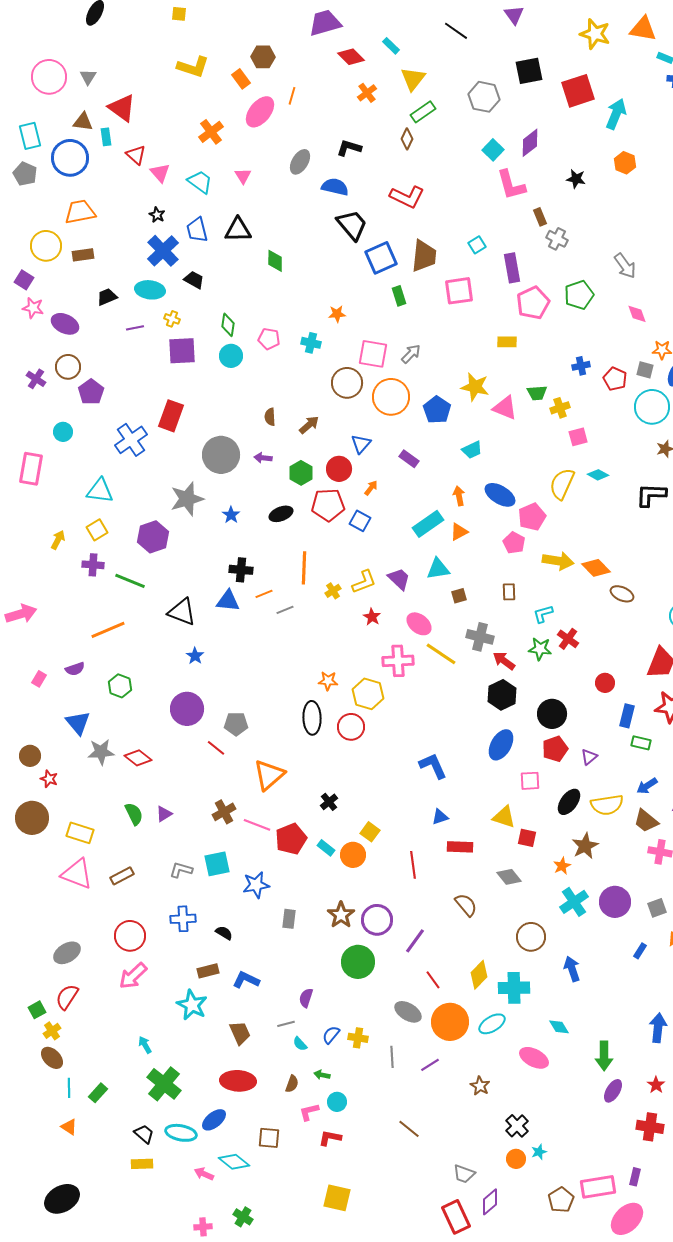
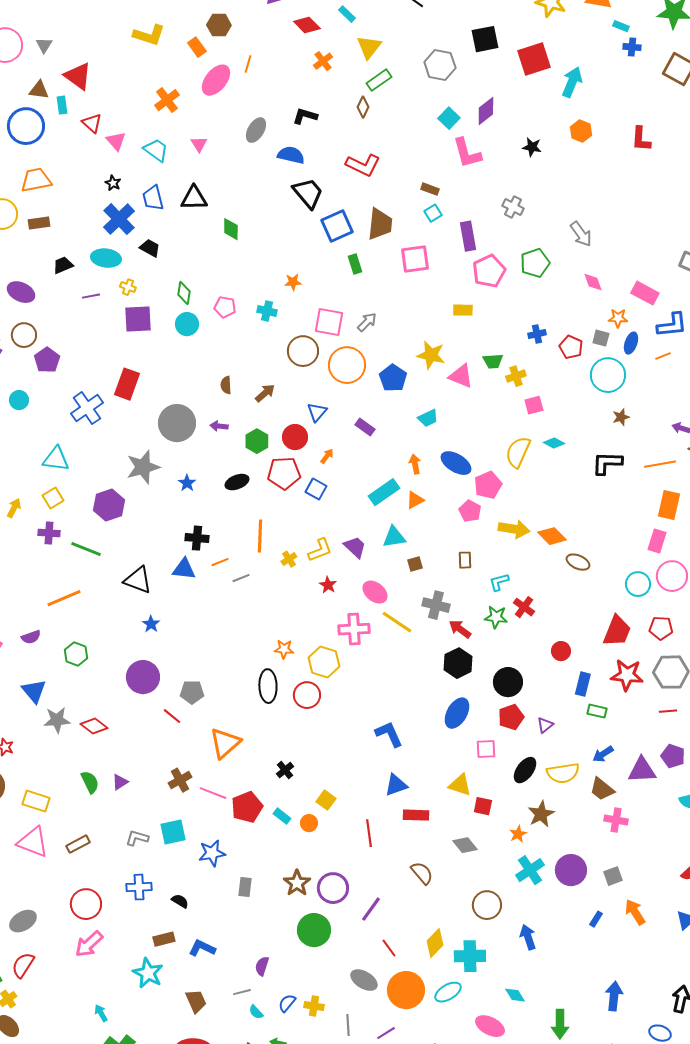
brown rectangle: (540, 217) -> (430, 189), moved, turned -48
blue triangle: (440, 817) -> (396, 785), size x1.4
orange circle: (353, 855) -> (309, 823), size x0.7

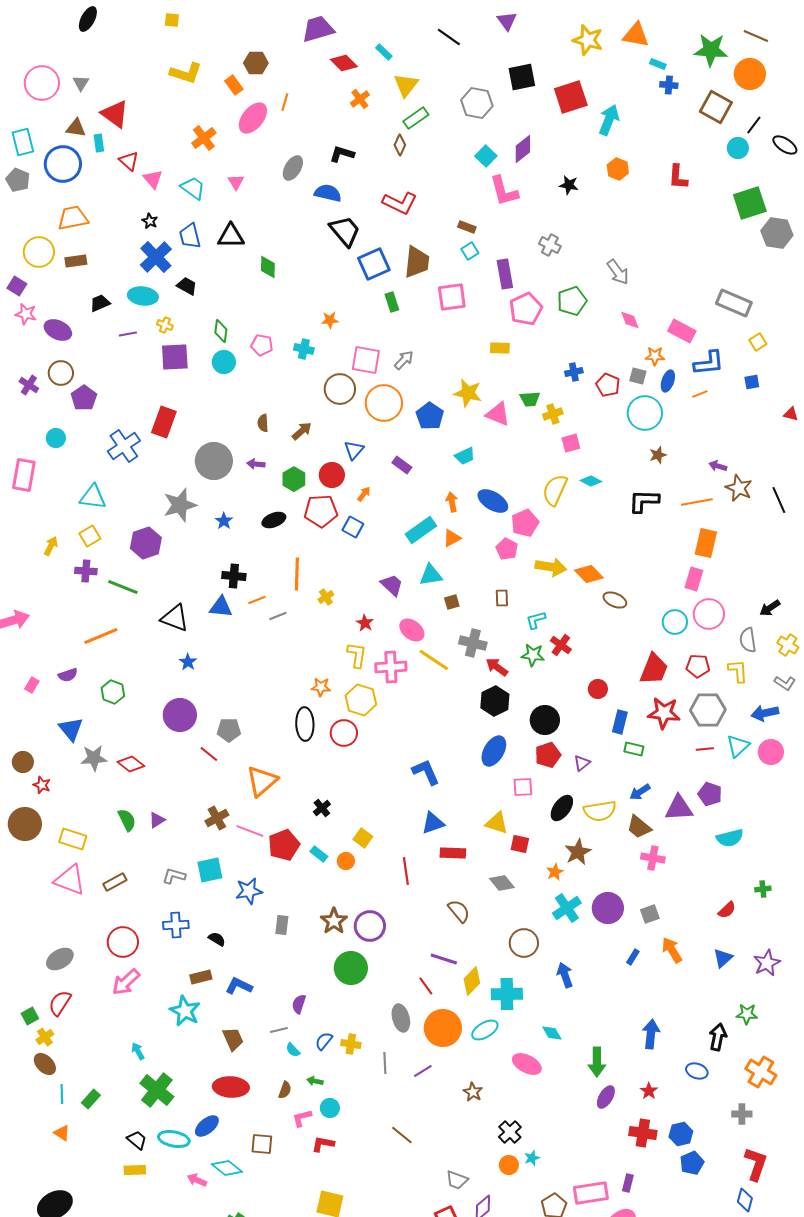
yellow L-shape: (320, 550) -> (357, 655), moved, turned -60
purple line: (371, 909) -> (444, 959), moved, turned 72
gray ellipse: (364, 980) -> (401, 1018), turned 44

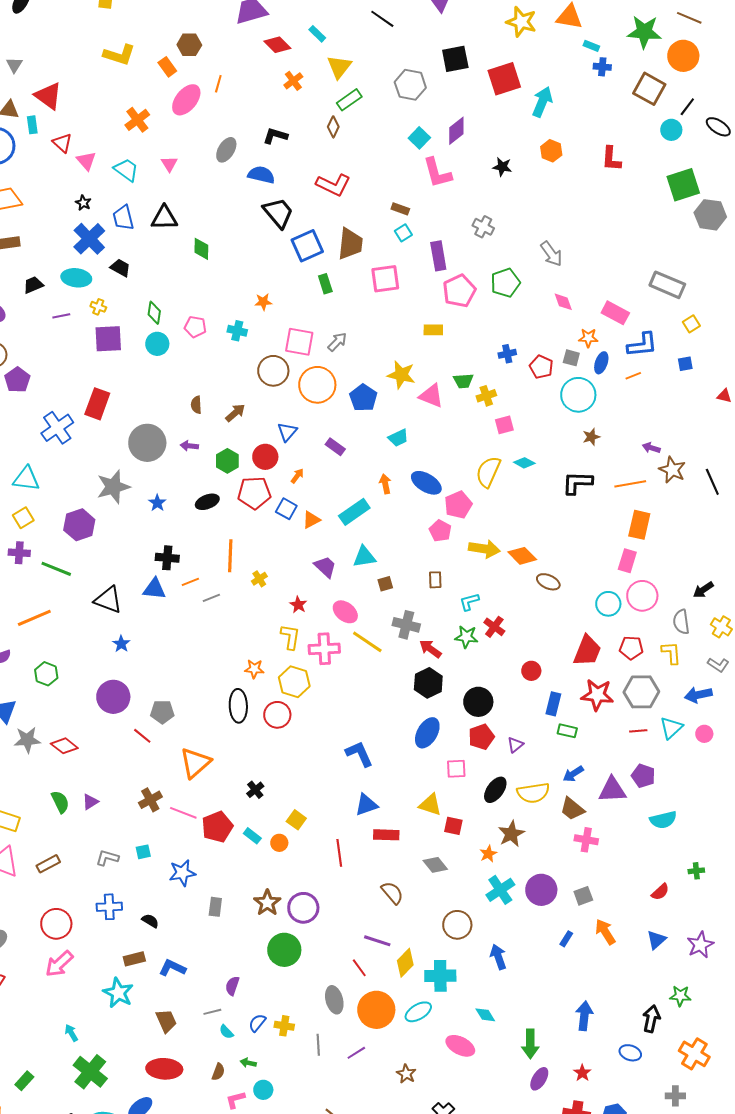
orange triangle: (452, 538) -> (311, 520), moved
pink circle: (771, 752) -> (704, 734), size x0.7
cyan square: (210, 870) -> (143, 852), size x0.6

